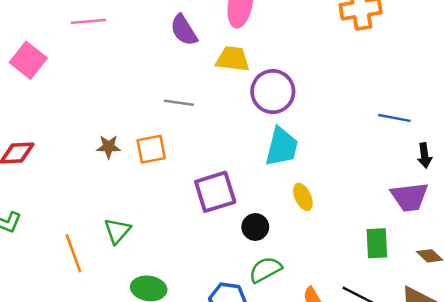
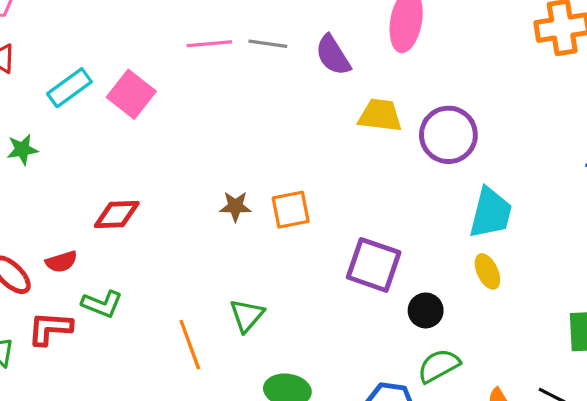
yellow trapezoid: (233, 59) -> (380, 115), moved
gray line: (179, 103) -> (268, 44), moved
cyan trapezoid: (282, 147) -> (491, 213), moved
purple square: (215, 192) -> (374, 265), turned 36

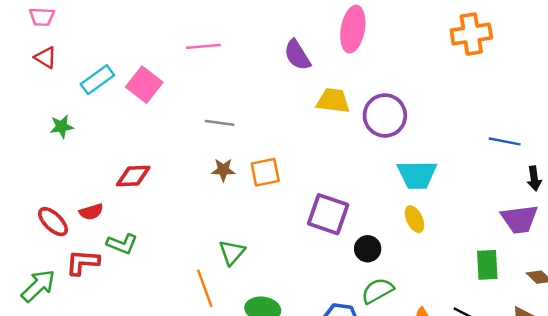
gray line: (268, 44) -> (220, 123), moved
cyan trapezoid: (491, 213) -> (417, 175), turned 75
orange line: (190, 345) -> (205, 288), moved

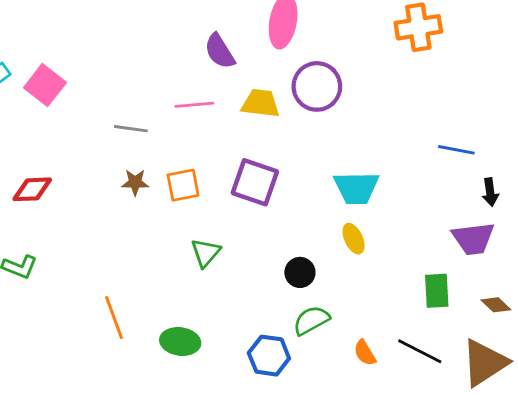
pink line: (204, 46) -> (194, 105), moved
purple circle: (385, 115) -> (317, 86), moved
purple square: (328, 214) -> (255, 182), moved
green triangle: (232, 252) -> (206, 253), moved

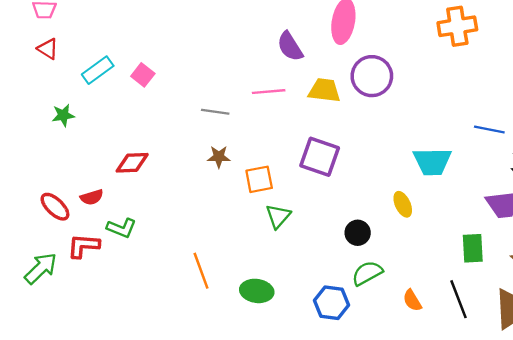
pink square: (45, 85) -> (143, 75), size x0.7
orange square: (183, 185) -> (259, 179), moved
cyan trapezoid: (356, 188) -> (432, 162), moved
black line: (420, 351) -> (459, 299), turned 42

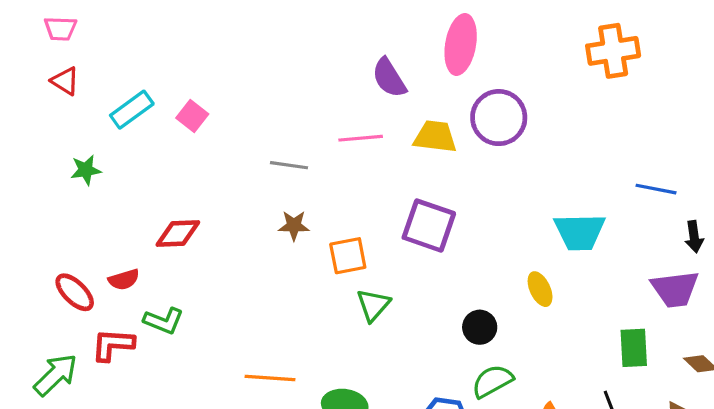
orange line: (201, 271) -> (270, 378), turned -66

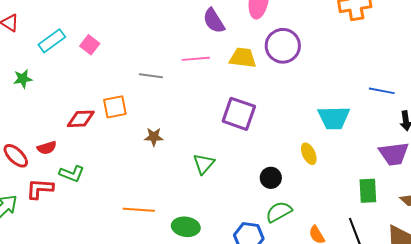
brown star: (294, 226) -> (154, 137), moved
orange square: (348, 256) -> (115, 107), moved

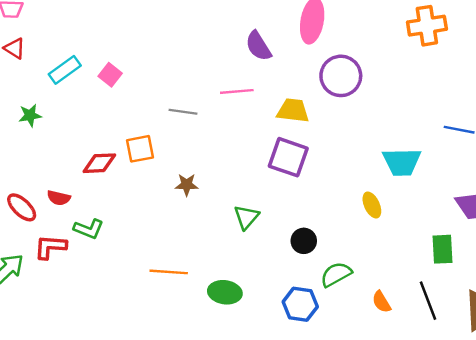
yellow trapezoid: (243, 58) -> (293, 111), moved
red semicircle: (47, 148) -> (59, 198), turned 30
black circle: (271, 178) -> (304, 241), moved

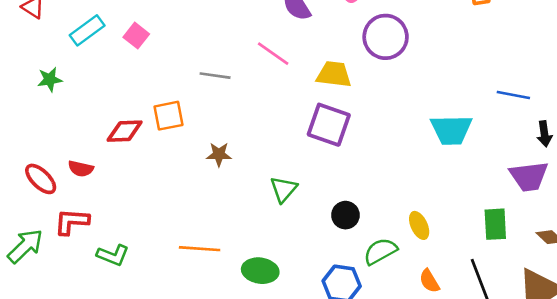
pink line: (237, 91) -> (273, 54), turned 40
yellow ellipse: (372, 205) -> (419, 225), moved
green L-shape: (89, 229) -> (113, 255), moved

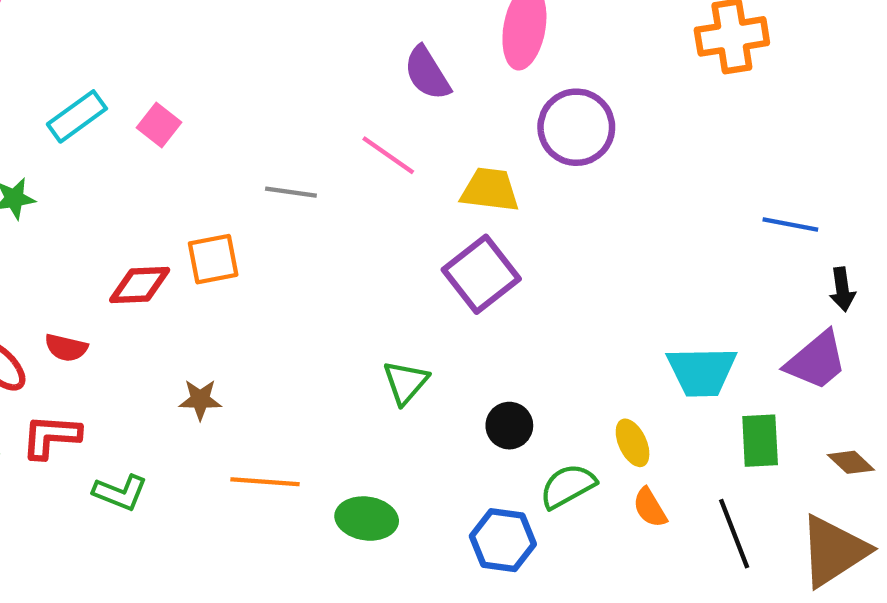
purple square: (329, 125) -> (481, 274), turned 33
cyan trapezoid: (451, 130) -> (702, 371), moved
brown star: (219, 154) -> (200, 400), moved
purple trapezoid: (529, 176) -> (816, 361), turned -33
orange semicircle: (429, 281) -> (650, 508), moved

